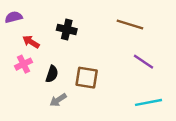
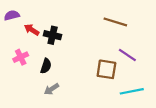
black cross: (67, 29) -> (53, 35), moved
red arrow: (31, 42) -> (32, 30), moved
brown square: (87, 78) -> (106, 69), moved

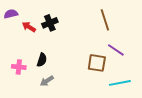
brown line: (115, 22) -> (105, 20), turned 55
black cross: (53, 35) -> (50, 23), moved, turned -35
pink cross: (21, 57) -> (19, 67), moved, turned 32

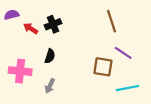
black semicircle: (42, 60) -> (50, 56), moved
pink cross: (19, 67) -> (20, 71), size x1.5
gray arrow: (47, 81) -> (50, 86), turned -32

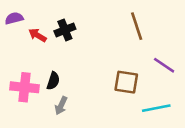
purple line: (123, 53) -> (164, 65), moved
black semicircle: (50, 56) -> (53, 81), moved

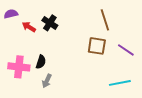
black cross: (65, 30) -> (50, 23), turned -35
brown square: (126, 82) -> (97, 46), moved

